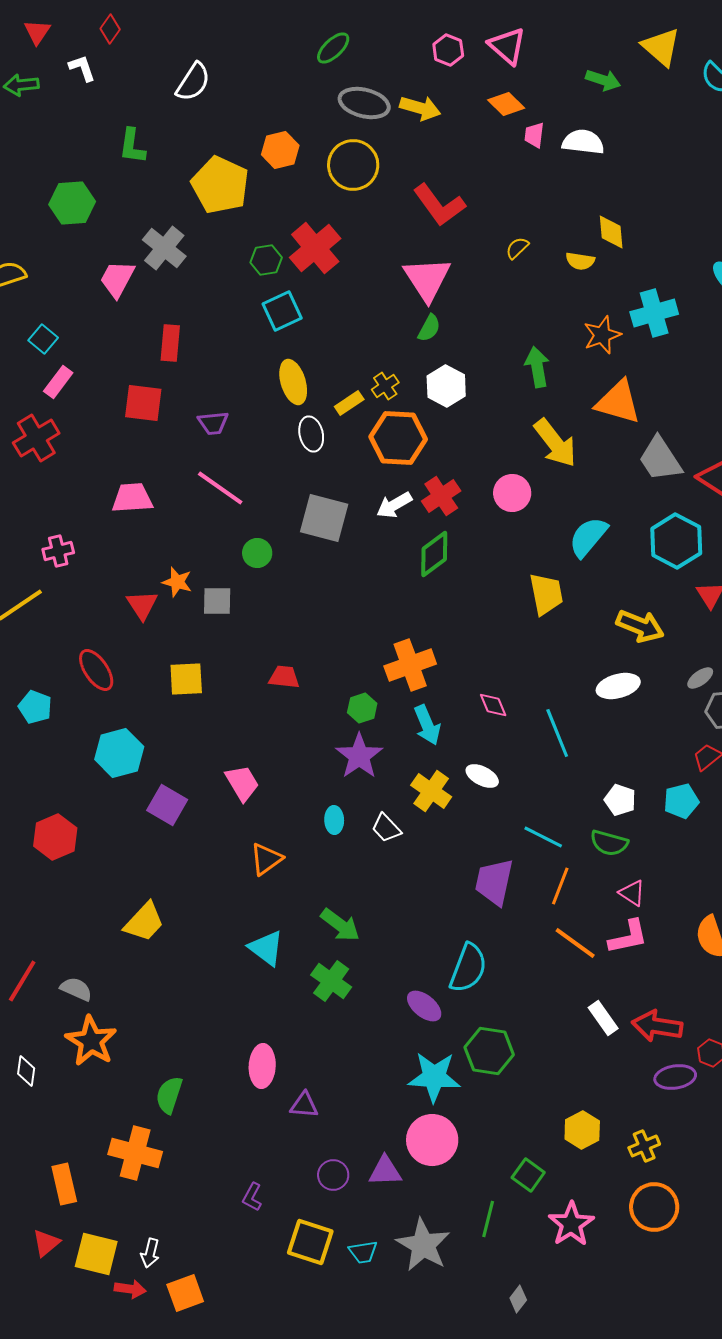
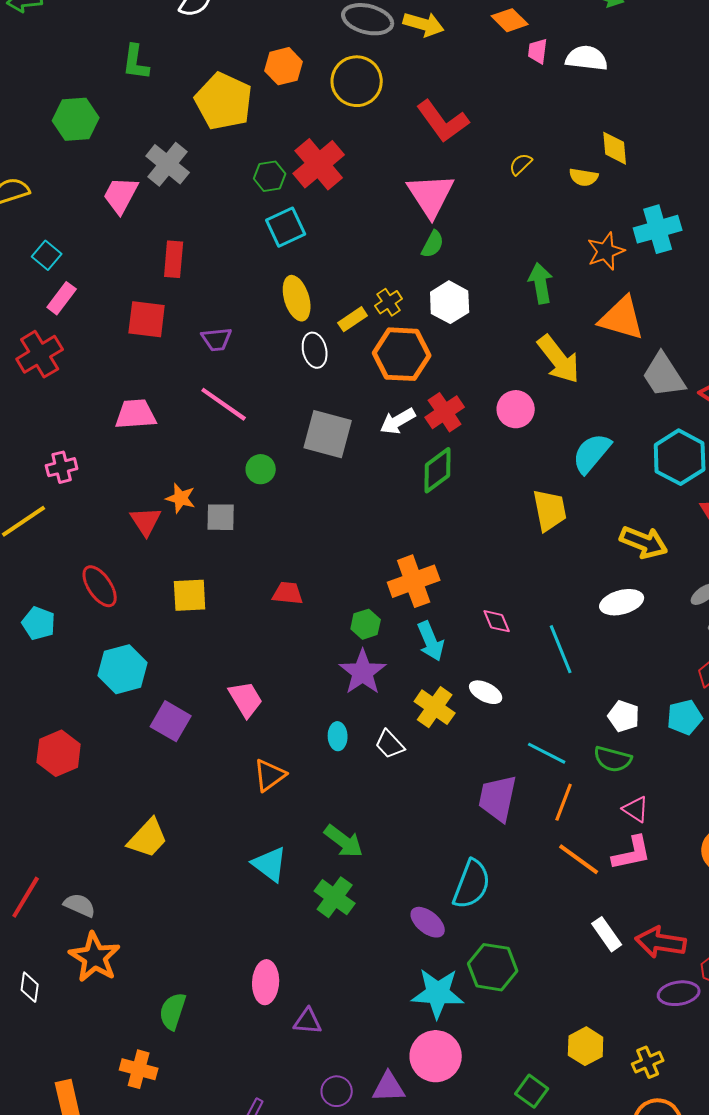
orange cross: (135, 1153) -> (139, 1069), size x0.7

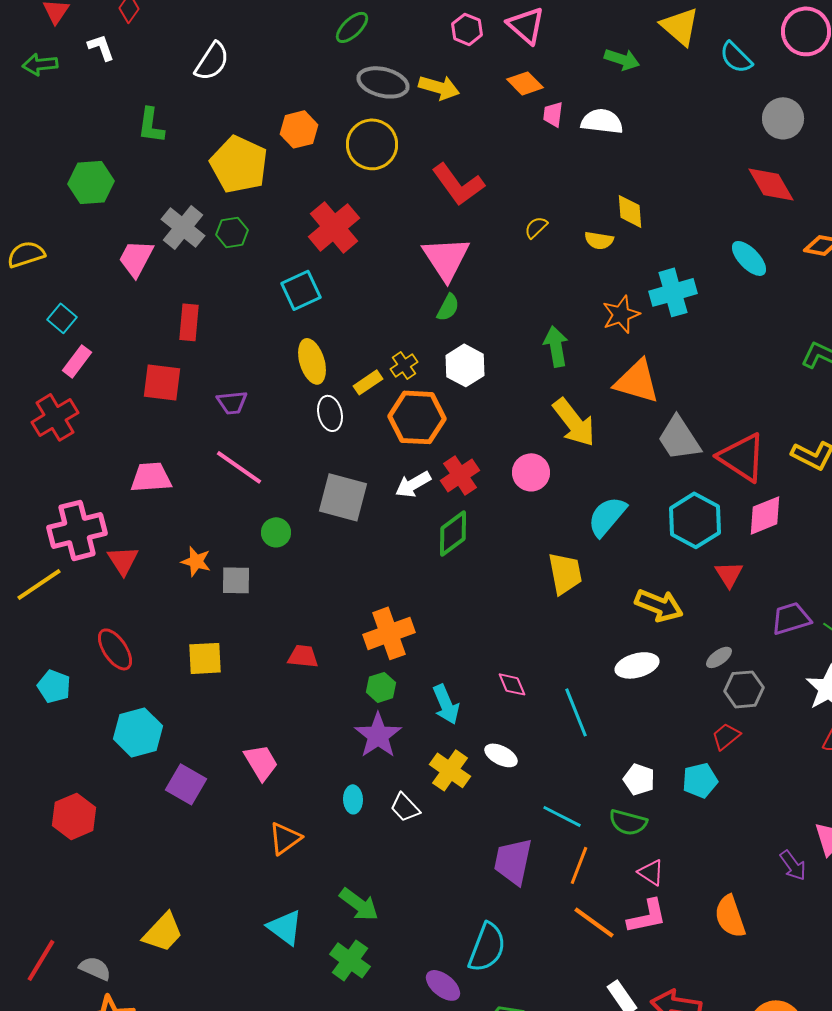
green hexagon: (270, 176) -> (232, 232), moved
pink cross: (62, 467) -> (77, 530), size x1.8
red triangle: (146, 521) -> (123, 560), moved
orange cross: (414, 581) -> (389, 633), moved
yellow trapezoid: (148, 838) -> (163, 932), moved

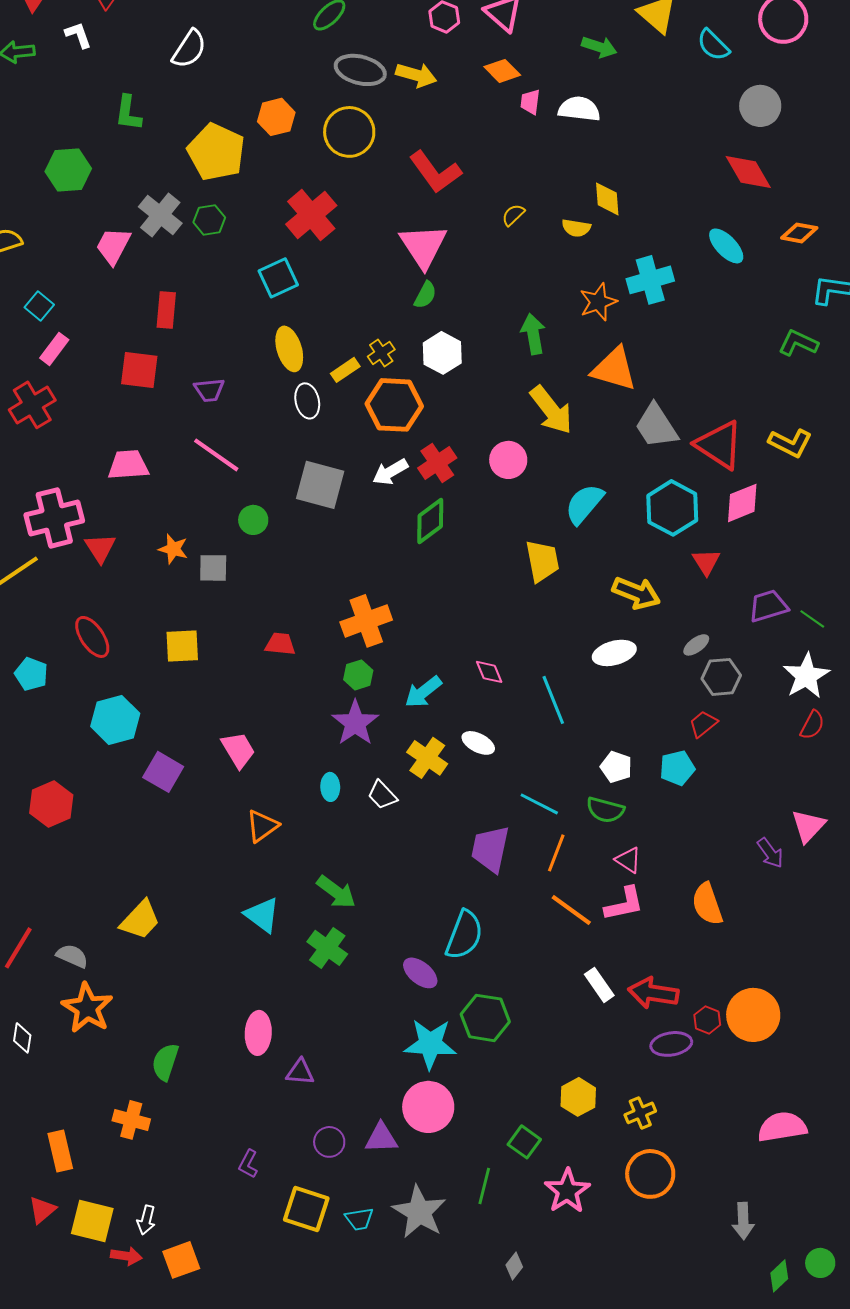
cyan arrow: (446, 704) -> (423, 692), turned 75

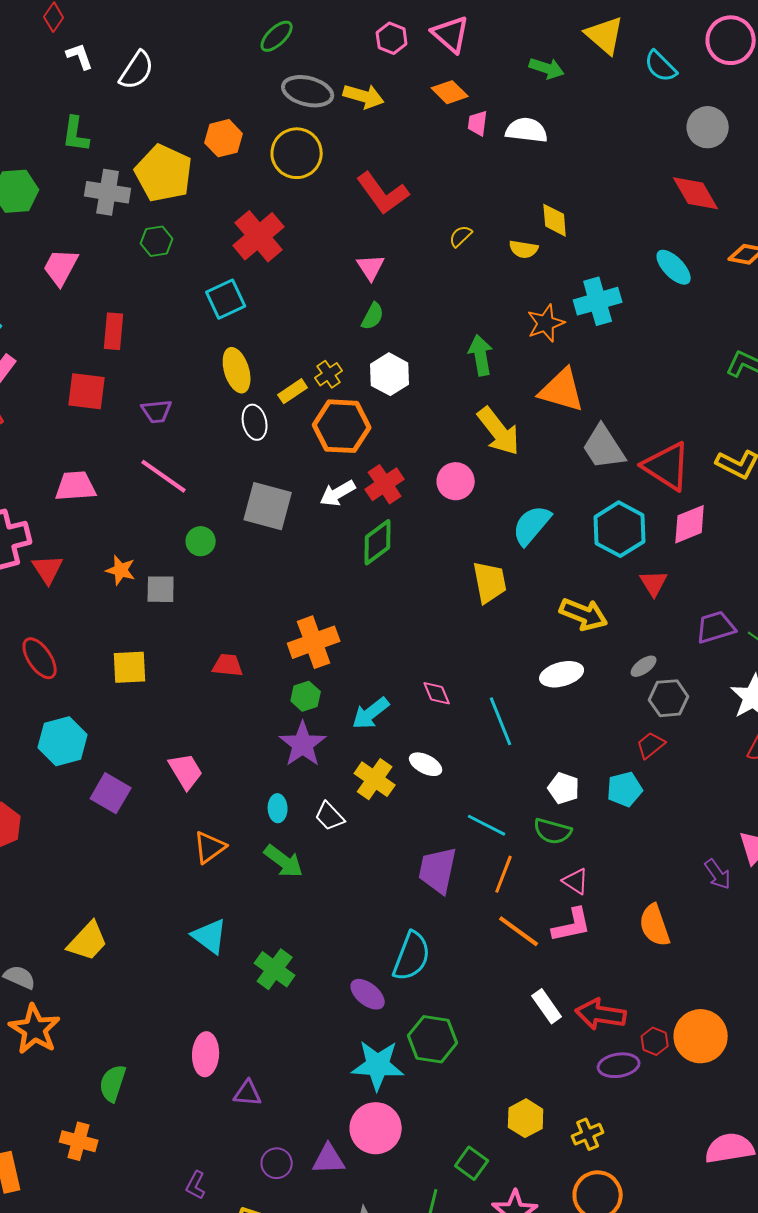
white L-shape: (78, 35) -> (80, 56), moved
gray cross: (160, 215) -> (108, 192), moved, turned -30
pink triangle: (423, 246) -> (371, 267), size x0.6
green arrow: (336, 892) -> (284, 861), moved

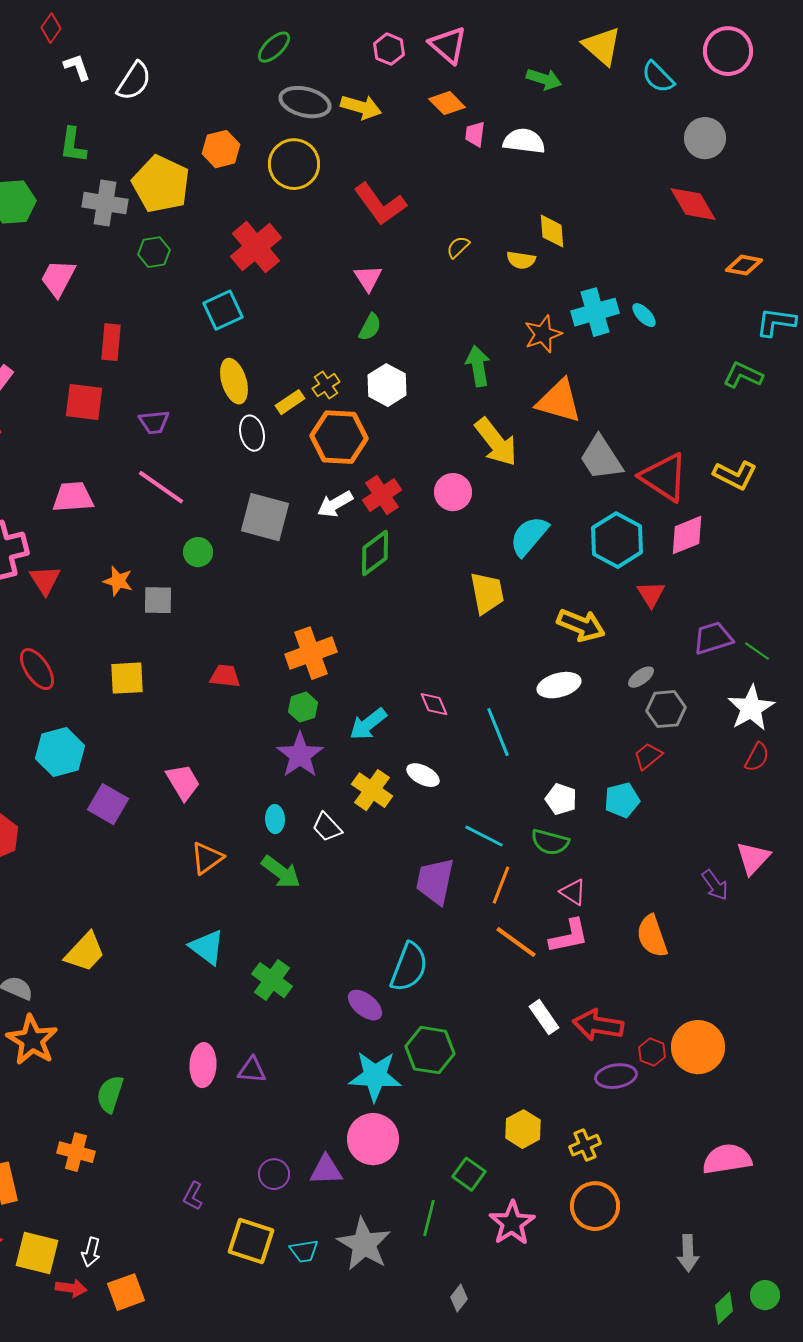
cyan ellipse: (674, 267) -> (644, 315), moved, size x0.7
purple triangle: (248, 1093) -> (252, 1070), moved

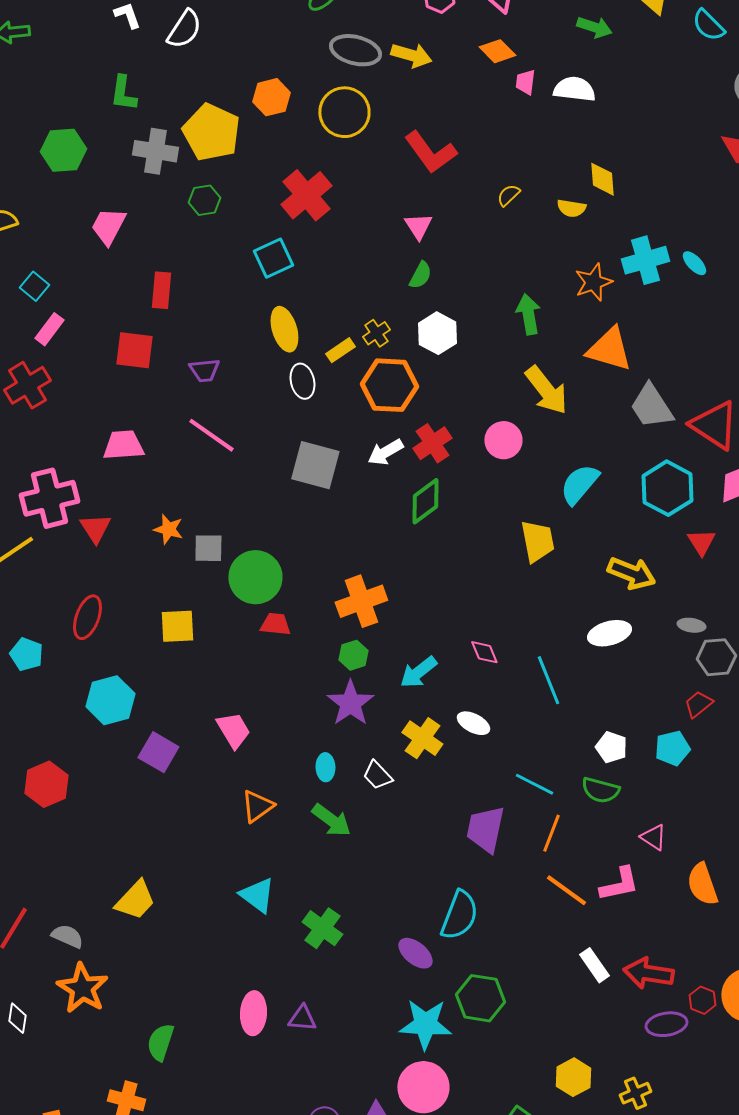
green circle: (198, 552) -> (255, 577), moved, size x1.8
red ellipse: (37, 669) -> (87, 617), turned 54
gray ellipse: (641, 677) -> (691, 625), turned 44
pink triangle: (573, 892) -> (653, 837), moved

